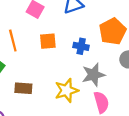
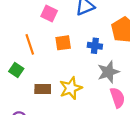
yellow star: (67, 90) -> (71, 88), moved

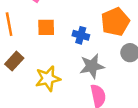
brown rectangle: (43, 89) -> (14, 61), moved, turned -56

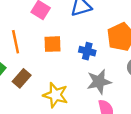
yellow star: (48, 79) -> (55, 95), turned 30

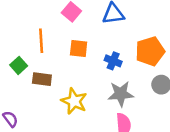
brown rectangle: (22, 78) -> (42, 79), turned 48

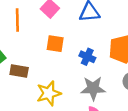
orange line: (41, 41) -> (17, 20), moved
yellow star: (74, 101) -> (49, 93), turned 30

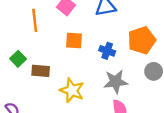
yellow star: (49, 93) -> (72, 90), turned -30

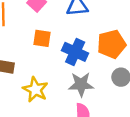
blue cross: (107, 51) -> (75, 52), size x1.5

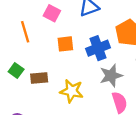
blue cross: (75, 52) -> (98, 48), turned -30

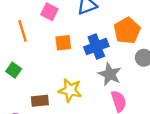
gray star: (111, 76) -> (110, 74), turned -30
brown rectangle: (39, 78) -> (40, 101), moved

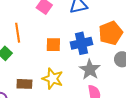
orange line: (22, 31) -> (18, 33), moved
orange square: (63, 43) -> (53, 45), moved

